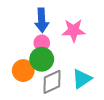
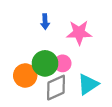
blue arrow: (42, 20) -> (45, 22), size x0.6
pink circle: (42, 43) -> (63, 63), moved

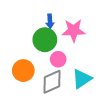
blue arrow: (45, 22) -> (50, 21), moved
green circle: (45, 63) -> (45, 40), moved

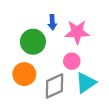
green circle: (45, 40) -> (33, 42), moved
pink circle: (58, 59) -> (72, 61), moved

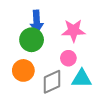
blue arrow: (52, 22) -> (37, 21), moved, size x1.5
cyan triangle: (86, 83) -> (82, 79), turned 35

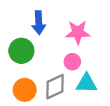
green circle: (32, 40) -> (21, 51), moved
orange circle: (23, 70) -> (25, 90), moved

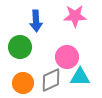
pink star: (78, 32) -> (75, 16), moved
pink circle: (72, 62) -> (67, 57), size x1.5

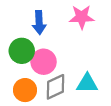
pink circle: (67, 57) -> (44, 62), moved

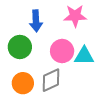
pink circle: (44, 62) -> (62, 51), moved
cyan triangle: (87, 84) -> (84, 56), moved

